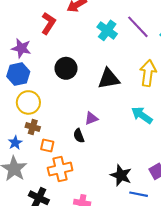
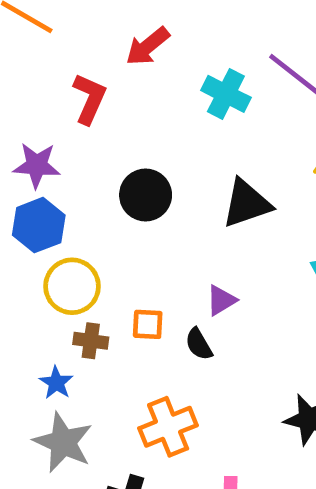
orange square: (47, 146) -> (148, 324), moved

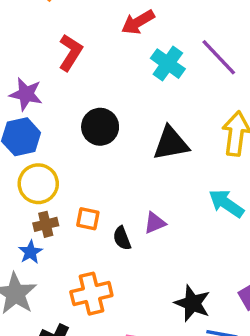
red arrow: (148, 46) -> (138, 22), moved
purple triangle: (221, 300) -> (155, 223), moved
brown cross: (91, 341) -> (46, 224), turned -30
blue star: (56, 383) -> (30, 252), moved

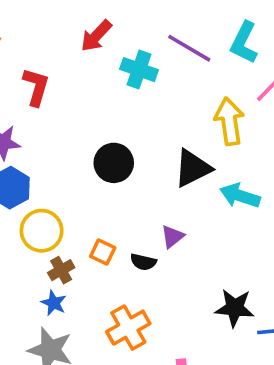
black circle: (100, 127) -> (114, 163), moved
black triangle: (171, 143) -> (193, 168), moved
orange square: (88, 219) -> (103, 252), turned 30
black semicircle: (122, 238) -> (143, 262), turned -40

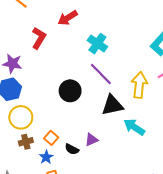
red arrow: (96, 36) -> (68, 18), moved
purple line: (189, 48) -> (101, 74), moved
blue star: (54, 303) -> (46, 157), moved

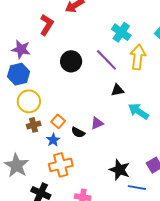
cyan cross: (97, 44) -> (121, 32), moved
yellow arrow: (139, 85) -> (138, 57), moved
black circle: (70, 91) -> (71, 61), moved
black triangle: (112, 105) -> (117, 90), size x0.6

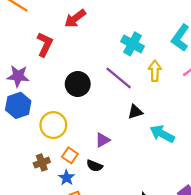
yellow arrow: (138, 57) -> (155, 71), size x0.7
yellow circle: (29, 101) -> (53, 125), moved
purple triangle: (97, 123) -> (103, 140), moved

